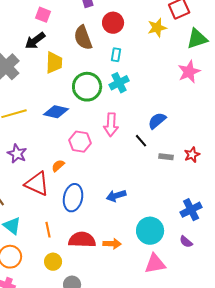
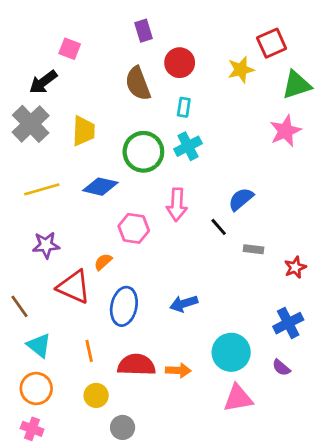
pink square: (43, 15) -> (70, 49), moved
black arrow: (35, 41) -> (43, 82), moved
yellow trapezoid: (54, 63) -> (84, 131), moved
purple star: (17, 154) -> (46, 245), turned -30
red star: (192, 155) -> (295, 267), moved

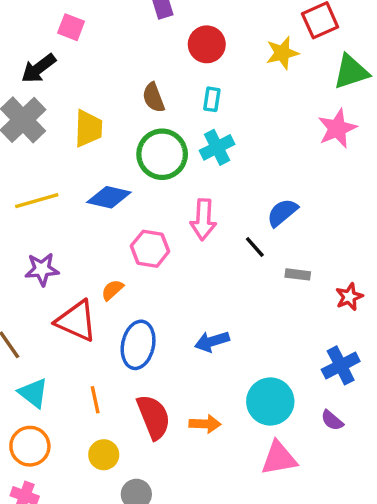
brown semicircle: (138, 84) -> (154, 98), moved, size x0.7
red semicircle: (136, 365) -> (154, 417), turned 66

